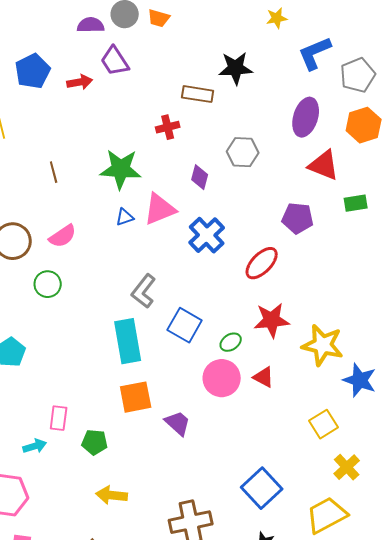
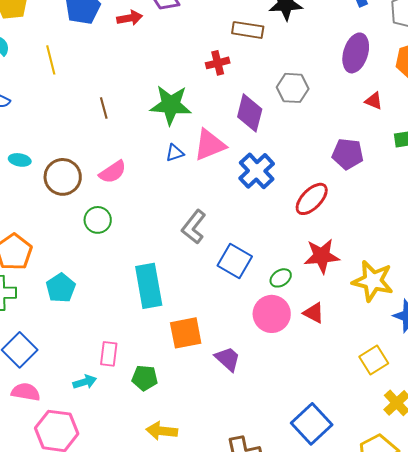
red triangle: (324, 165) -> (374, 101), size x0.6
purple diamond: (200, 177) -> (250, 113), size x1.5
cyan rectangle: (128, 341) -> (149, 286), moved

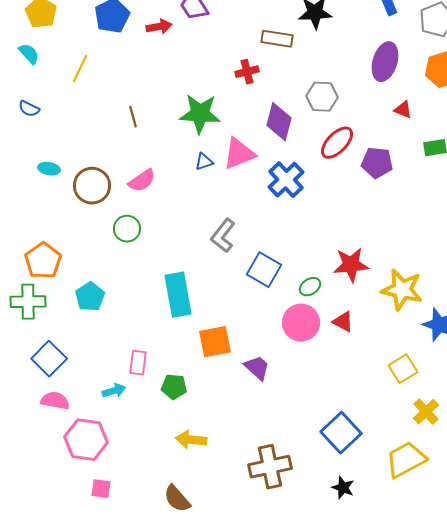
yellow line: (51, 60) -> (80, 69), turned 40
red ellipse: (312, 199) -> (337, 143), moved

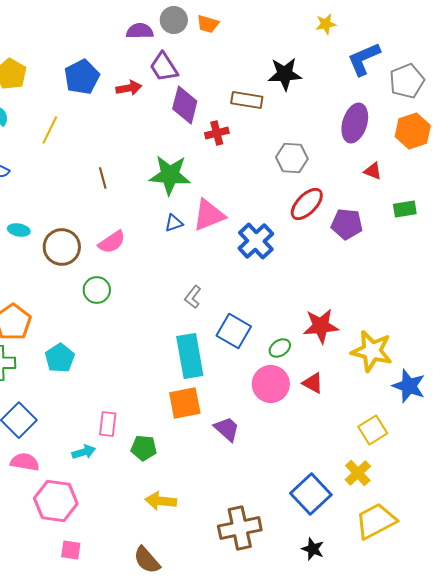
purple diamond: (279, 122) -> (185, 105), moved
gray L-shape: (223, 236) -> (193, 297), size x0.7
cyan rectangle: (178, 295) -> (190, 356), moved
yellow cross: (426, 412) -> (358, 473), moved

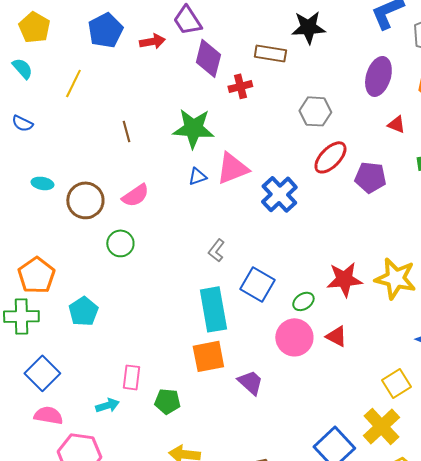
yellow star: (372, 351) -> (395, 278), moved
yellow cross: (358, 473) -> (381, 426), size x1.4

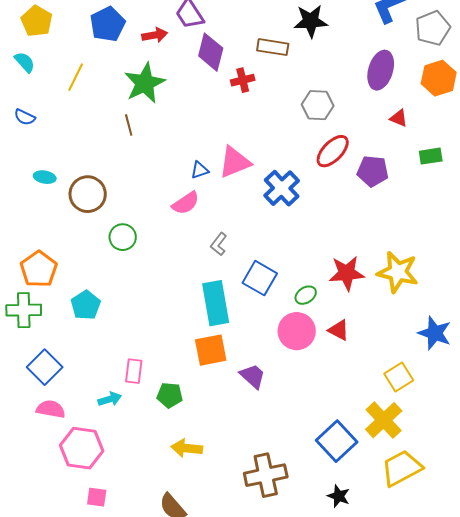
green star: (193, 128) -> (145, 83), moved, turned -30
pink semicircle: (135, 195) -> (186, 203), moved

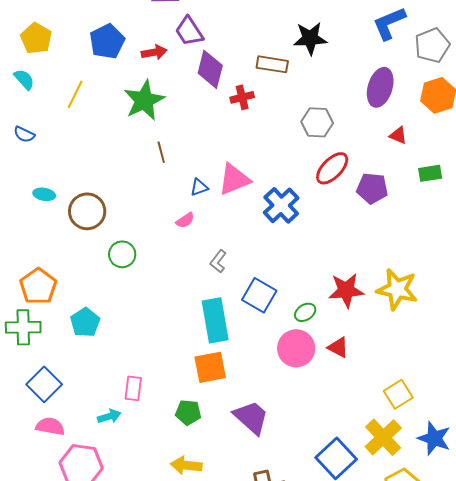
brown line: (129, 125) -> (161, 152), moved
pink semicircle: (186, 203) -> (185, 220), size x0.7
blue star: (435, 333) -> (434, 438), moved
purple trapezoid: (253, 376) -> (251, 417), moved, size x1.4
green pentagon: (170, 395) -> (188, 412), moved

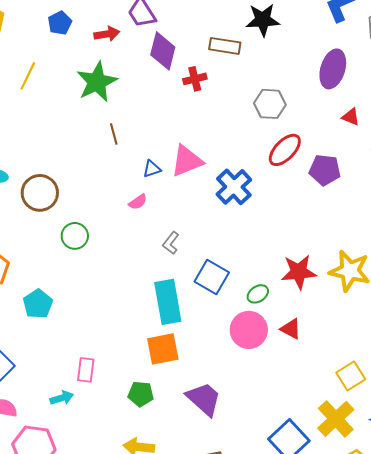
blue pentagon: (107, 41) -> (60, 23), size x0.7

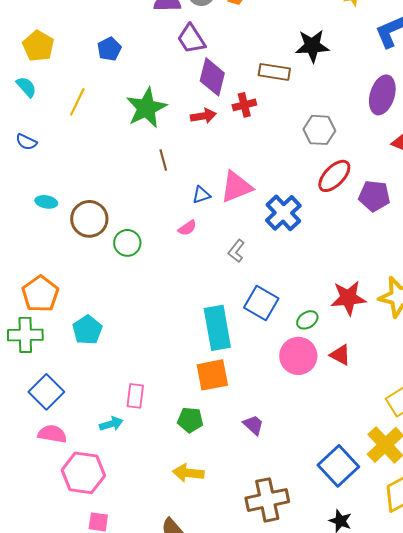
red arrow: (107, 34) -> (203, 116), moved
green circle: (75, 236) -> (127, 243), moved
gray L-shape: (171, 243) -> (236, 251), moved
purple trapezoid: (204, 399) -> (253, 425), size x0.6

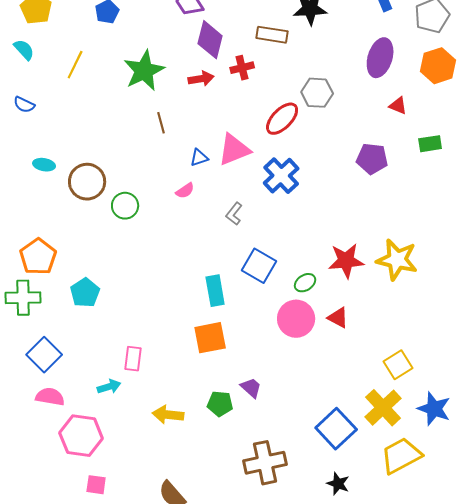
red ellipse: (334, 176) -> (282, 119), moved
cyan rectangle: (217, 328) -> (215, 291), size x0.7
green pentagon: (190, 420) -> (220, 404), moved
yellow arrow: (188, 473) -> (168, 415), moved

